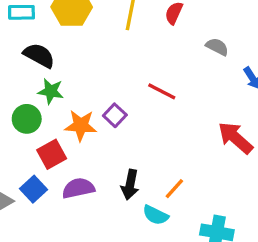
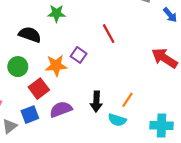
black semicircle: (39, 55) -> (30, 35), moved
green star: (51, 91) -> (56, 13), moved
red line: (162, 91) -> (109, 34), turned 42
blue square: (34, 189) -> (30, 115), turned 30

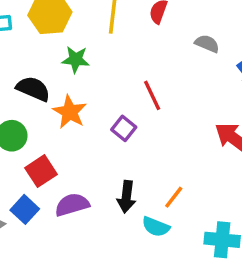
purple square: (79, 55) -> (124, 128), moved
orange star: (56, 66) -> (70, 112), moved, turned 30
blue square: (30, 115) -> (25, 209), turned -30

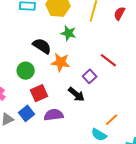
red line: (152, 95) -> (108, 60), turned -36
orange star: (70, 112) -> (60, 62), turned -30
black arrow: (126, 197) -> (76, 94), moved, turned -66

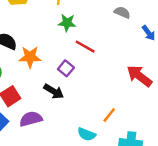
green star: (68, 33) -> (67, 23), moved
orange line: (112, 120) -> (109, 115), moved

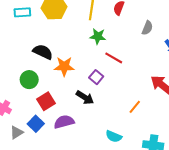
gray semicircle: (122, 12) -> (147, 28), turned 88
orange line: (109, 115) -> (135, 107), moved

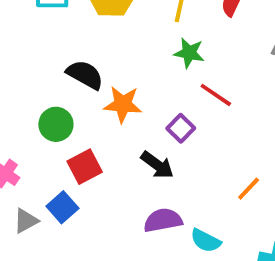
purple semicircle: (64, 122) -> (163, 220), moved

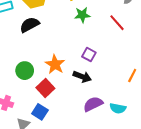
black semicircle: (85, 75) -> (30, 25), moved, turned -42
red line: (216, 95) -> (117, 23), moved, turned 30
orange star: (123, 104) -> (55, 64), moved, turned -30

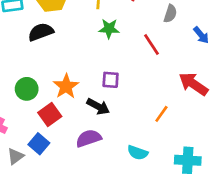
purple square: (89, 55) -> (111, 80), turned -32
purple semicircle: (93, 104) -> (89, 138), moved

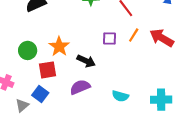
purple square: (111, 80) -> (110, 38), moved
red square: (50, 114) -> (48, 70), turned 30
orange line: (161, 114) -> (134, 35), moved

